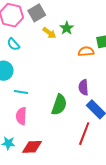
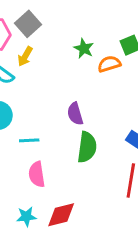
green star: (67, 28) -> (84, 48), moved
yellow arrow: (49, 33) -> (25, 56), moved, turned 96
purple semicircle: (83, 87) -> (75, 114), moved

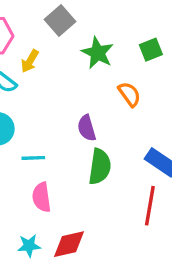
gray square: (28, 24) -> (60, 21), moved
green star: (84, 48) -> (98, 53), size x1.4
orange semicircle: (109, 64) -> (129, 94), moved, turned 70

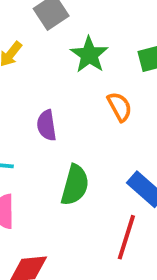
purple semicircle: (87, 128) -> (47, 125), moved

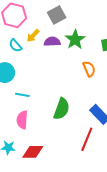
purple semicircle: (47, 125) -> (52, 42), moved, turned 91

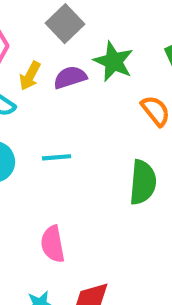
cyan line: (22, 95) -> (57, 157), moved
green semicircle: (62, 109) -> (143, 182), moved

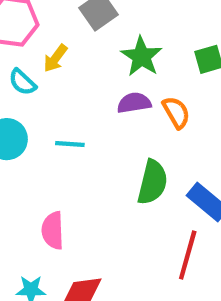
purple semicircle: (70, 77) -> (134, 103), moved

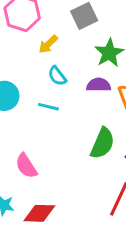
cyan semicircle: (22, 82) -> (57, 76), moved
pink semicircle: (53, 230) -> (26, 166), turned -40

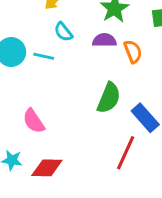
cyan line: (48, 107) -> (44, 56), moved

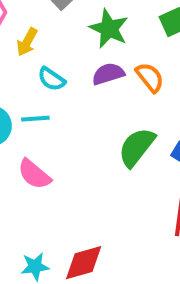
green semicircle: (109, 98) -> (137, 147), turned -148
pink semicircle: (34, 121) -> (34, 174), moved

